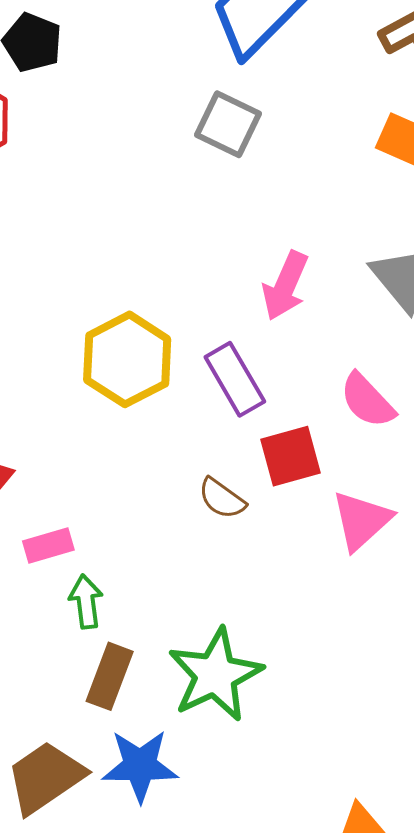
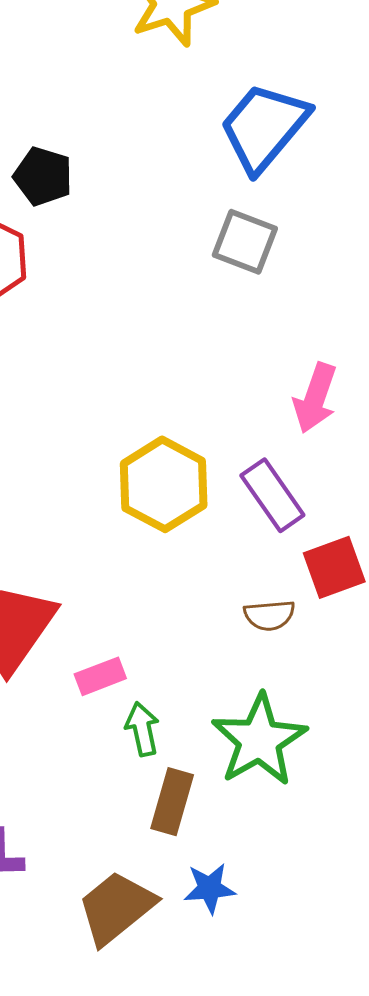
brown semicircle: (222, 499) -> (269, 615), turned -36
green star: (215, 675) -> (259, 740), moved
blue star: (140, 766) -> (210, 888), size x0.7

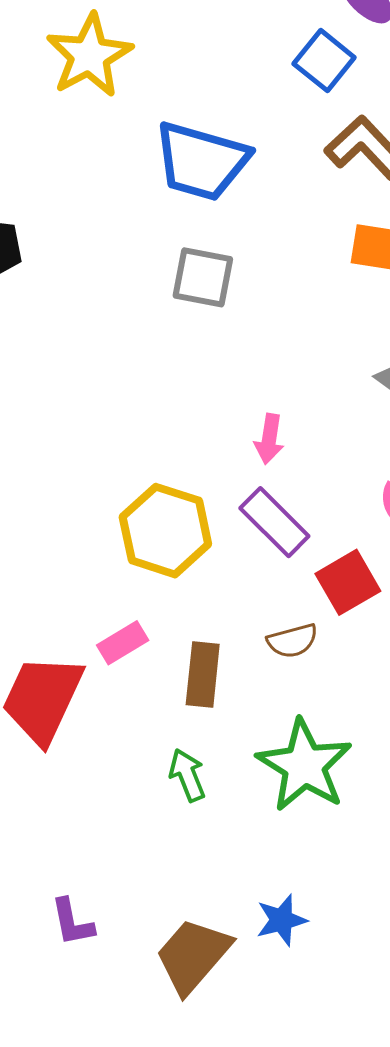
blue trapezoid: (264, 127) -> (201, 161), turned -104
pink arrow: (315, 398) -> (269, 439), moved, size x0.7
pink rectangle: (100, 676) -> (123, 643), moved
brown rectangle: (172, 802) -> (203, 674), moved

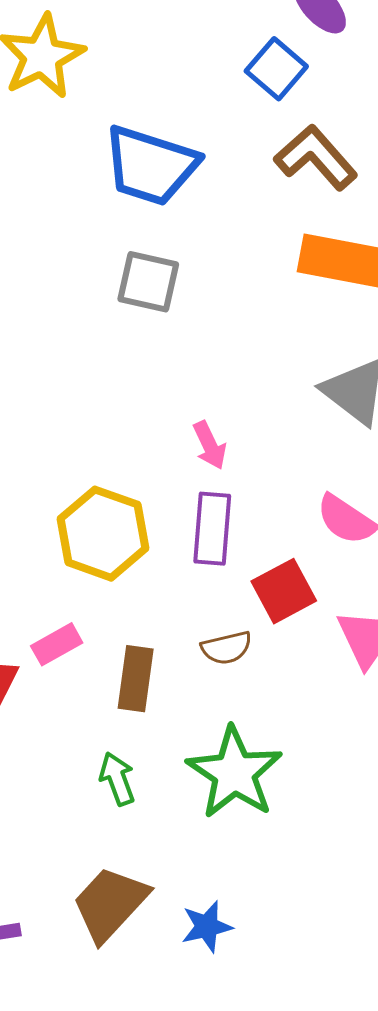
pink arrow: (269, 439) -> (210, 445), turned -36
purple rectangle: (274, 522) -> (212, 529), turned 48
brown trapezoid: (193, 956) -> (110, 904), moved

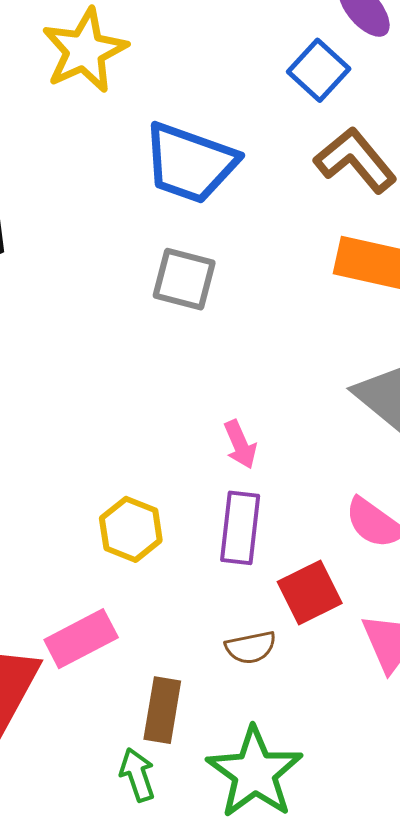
yellow hexagon: (103, 534) -> (131, 529), size x0.7
pink rectangle: (57, 644) -> (81, 639), size x1.4
brown rectangle: (136, 679) -> (162, 710), moved

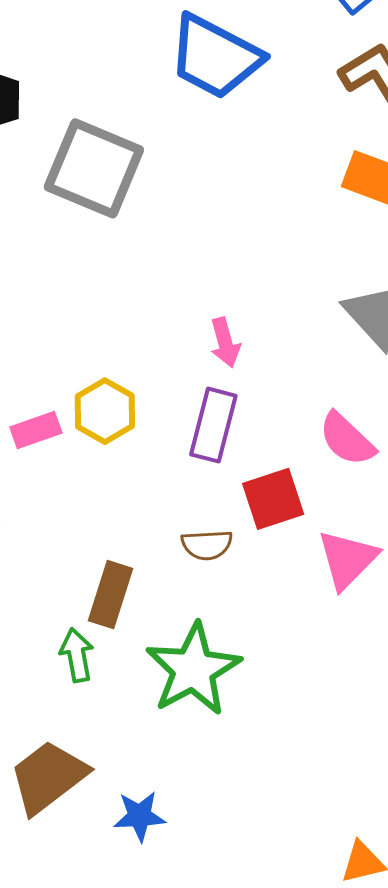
gray square: (184, 279) -> (94, 168), moved, size x1.5
pink rectangle: (81, 639) -> (36, 430), moved, size x0.7

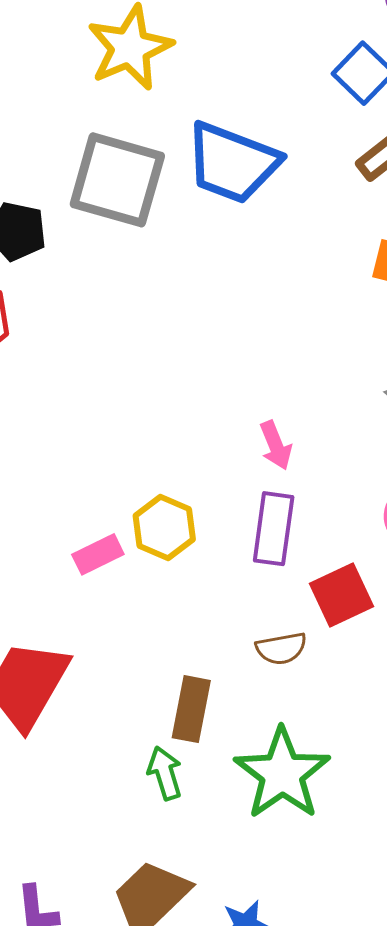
gray square: (94, 168) -> (117, 180), moved

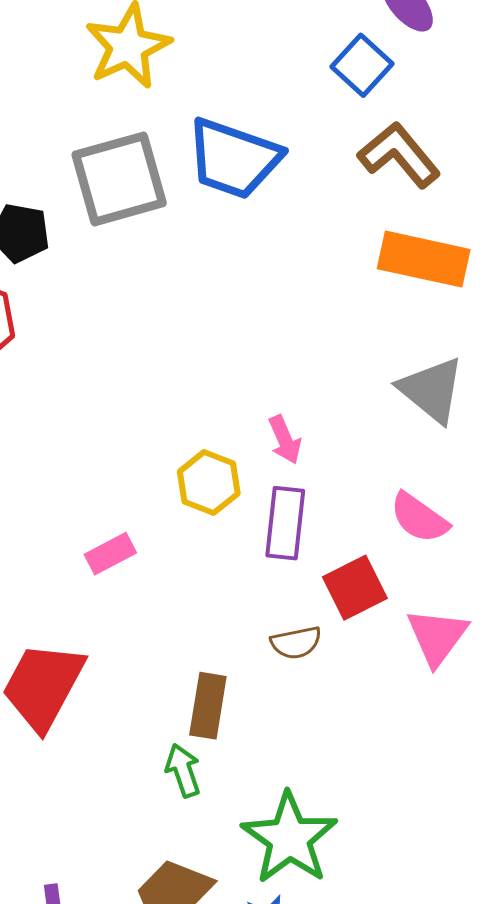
gray square: (117, 180) -> (119, 179), turned -30
yellow hexagon: (164, 528) -> (209, 483), moved
green star: (282, 774) -> (289, 838), moved

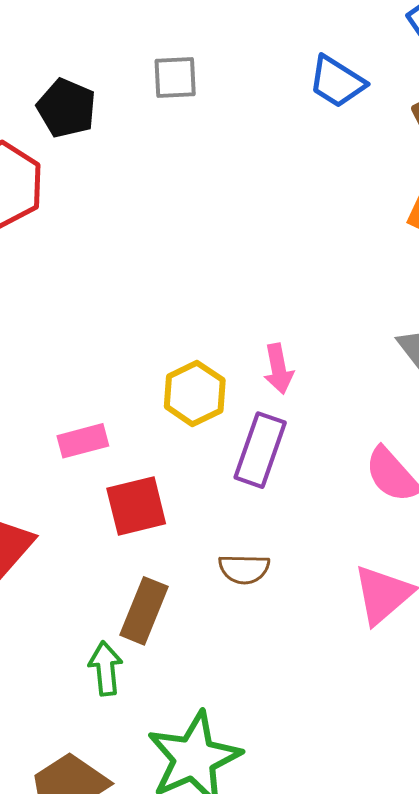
blue trapezoid: (234, 158) -> (337, 82), moved, size x0.6
gray square: (119, 179) -> (175, 77), size x0.5
red square: (355, 588) -> (136, 506), moved

